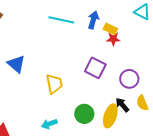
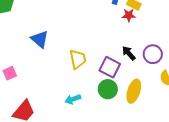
red star: (113, 39) -> (129, 15), moved
purple square: (95, 68) -> (110, 67), moved
black arrow: (122, 105) -> (129, 53), moved

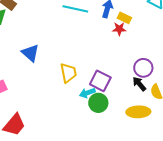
black arrow: (129, 53) -> (139, 84), moved
yellow ellipse: (134, 91) -> (138, 112), moved, turned 70
cyan arrow: (73, 99) -> (87, 93), moved

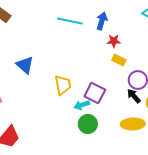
yellow rectangle: (124, 18) -> (119, 60), moved
green circle: (98, 103) -> (88, 124), moved

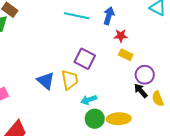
blue triangle: (25, 65) -> (46, 81), moved
purple square: (95, 93) -> (85, 59), moved
yellow ellipse: (133, 124) -> (119, 119), moved

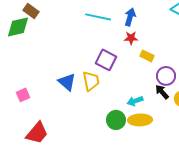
red star: (121, 36) -> (131, 38), moved
cyan arrow: (89, 100) -> (135, 101), moved

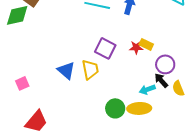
red star: (131, 38) -> (136, 47), moved
cyan arrow: (135, 101) -> (147, 89), moved

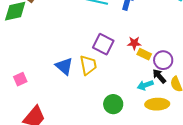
yellow rectangle: (146, 44) -> (144, 54), moved
yellow ellipse: (139, 108) -> (157, 104), moved

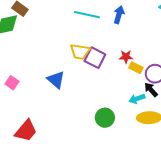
yellow trapezoid: (88, 65) -> (80, 52), moved, turned 110
pink square: (20, 79) -> (12, 83), moved, turned -32

